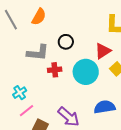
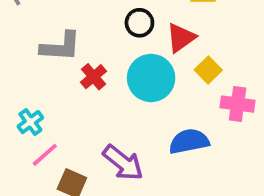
black circle: (66, 42) -> (139, 23), moved
red cross: (55, 70) -> (93, 77), turned -32

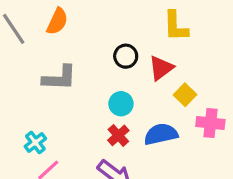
red cross: (93, 77) -> (118, 135), moved
cyan circle: (151, 78) -> (121, 104), moved, size x0.6
blue semicircle: (189, 141) -> (161, 134), moved

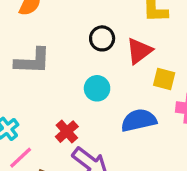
yellow square: (185, 95) -> (164, 79), turned -30
red cross: (118, 135) -> (67, 132), moved

